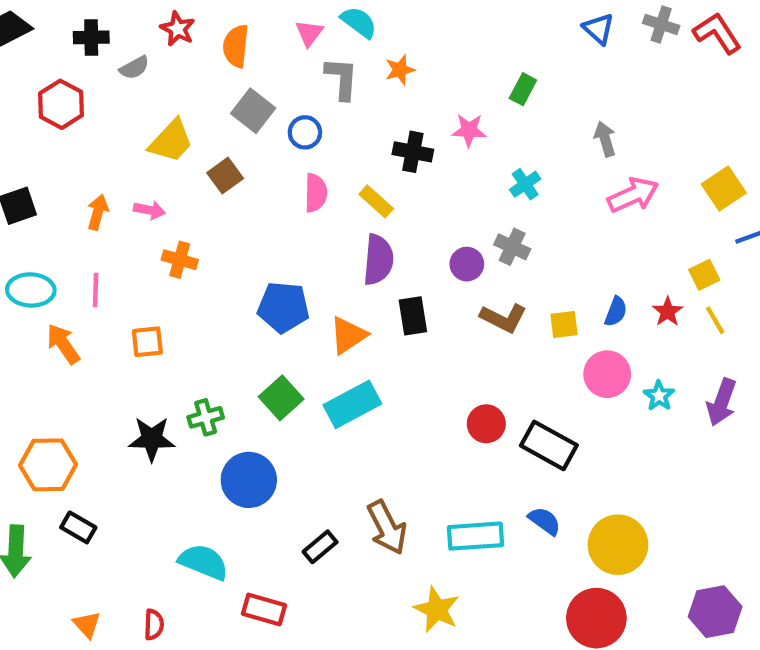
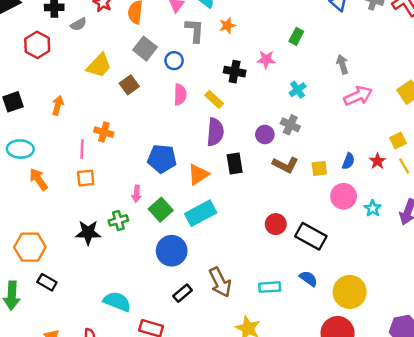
pink arrow: (150, 210) -> (137, 194), moved, turned 84
pink line: (96, 290) -> (82, 149), moved
blue circle: (249, 480) -> (172, 251), moved
cyan rectangle: (475, 536) -> (270, 287), size x0.7

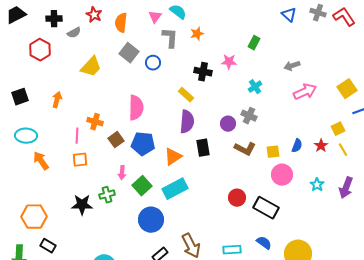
gray arrow: (342, 64) -> (292, 66), turned -91
brown square: (129, 85) -> (116, 140), moved
pink semicircle: (180, 95) -> (136, 108), moved, size x1.4
pink circle: (344, 196) -> (282, 175), moved

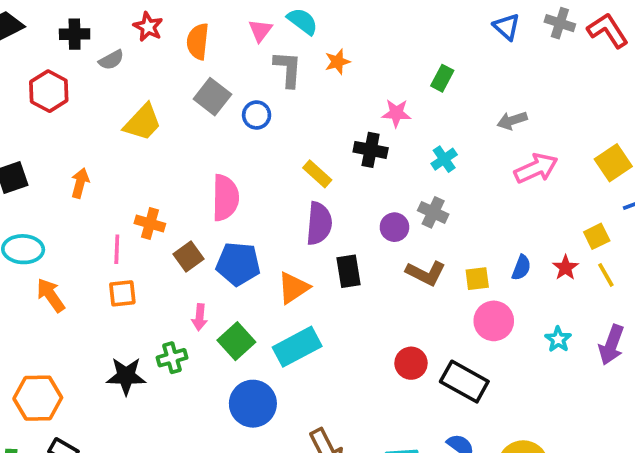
black cross: (203, 72) -> (371, 150), moved

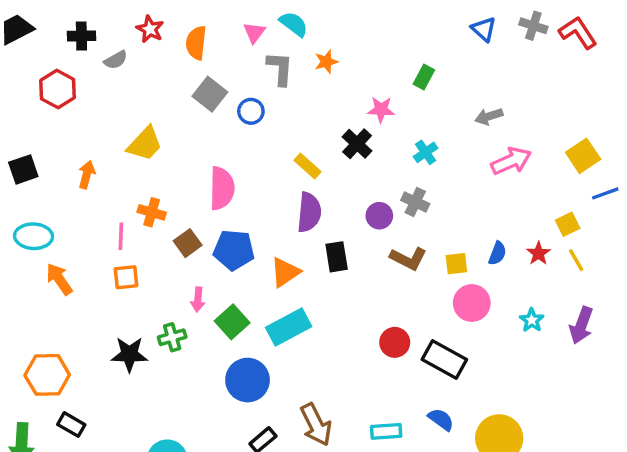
yellow trapezoid: (143, 122) -> (145, 144), moved
black cross: (371, 150) -> (357, 144), turned 32

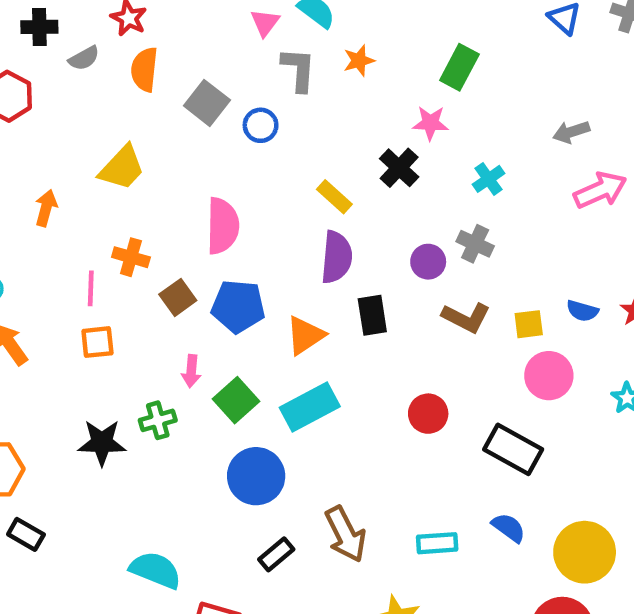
orange semicircle: (196, 43) -> (144, 69), moved
green rectangle: (424, 77) -> (459, 67), moved, size x1.4
blue semicircle: (497, 253) -> (582, 311), turned 85
red circle: (395, 342) -> (428, 414), moved

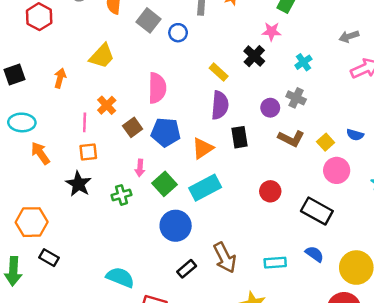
orange cross: (131, 257) -> (107, 105), turned 30
yellow square: (529, 324) -> (326, 142), turned -35
black star: (102, 443) -> (78, 184), moved, turned 30

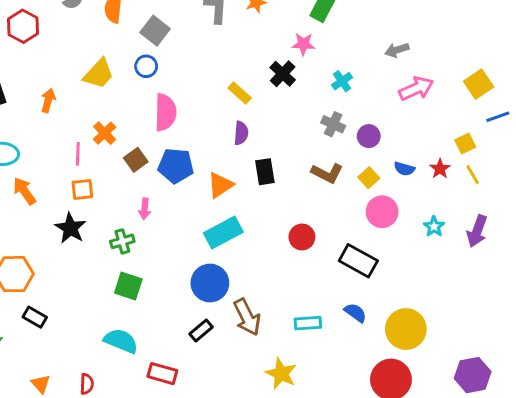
blue circle: (178, 33) -> (146, 66), moved
purple semicircle: (220, 105) -> (241, 133), size x0.7
purple circle: (270, 108) -> (369, 136), moved
green square: (165, 184) -> (128, 286), moved, turned -30
blue circle: (176, 226) -> (210, 283), moved

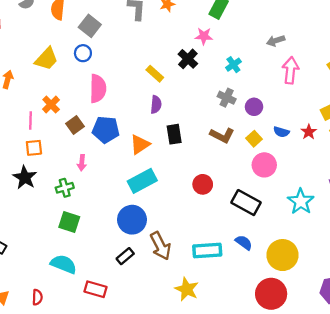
pink arrow: (416, 89) -> (290, 70), turned -60
cyan star: (434, 227) -> (301, 201), moved, size x1.6
cyan rectangle: (308, 323) -> (207, 250), size x1.4

